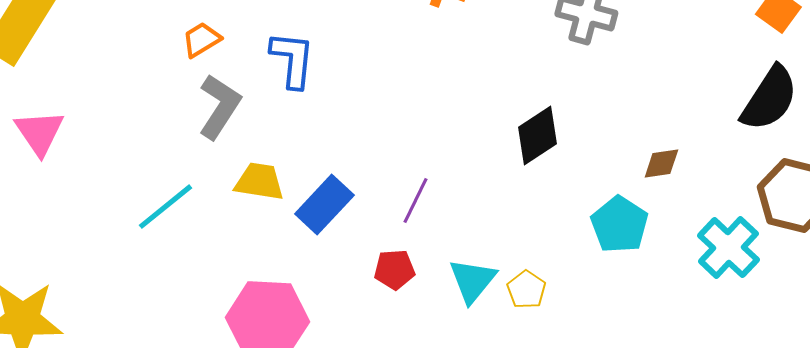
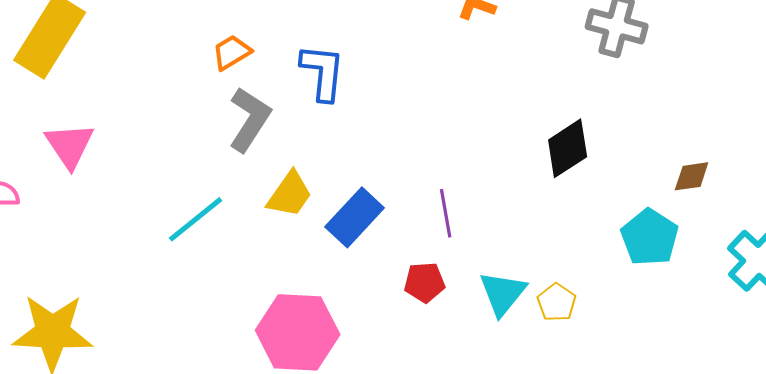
yellow trapezoid: (259, 182) -> (290, 194), turned 116
purple line: (415, 201) -> (446, 213), turned -36

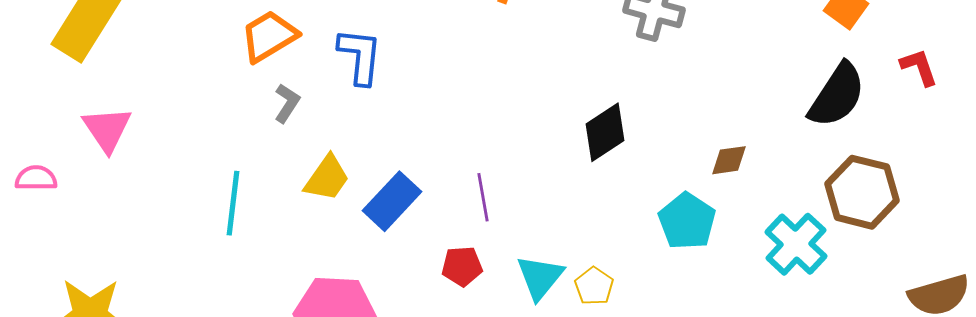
orange trapezoid: (232, 52) -> (269, 36), size x1.5
gray L-shape: (250, 119) -> (287, 103), size x0.6
cyan line: (196, 219) -> (233, 203), turned -44

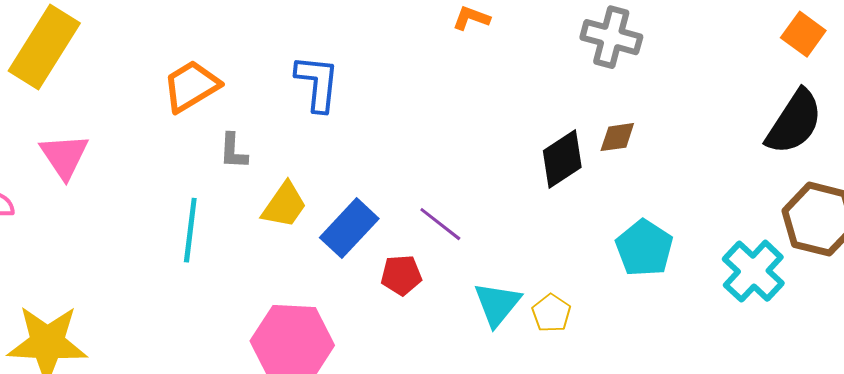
orange trapezoid: (269, 36) -> (191, 86), moved
gray L-shape: (287, 103) -> (233, 151), moved, turned 150
brown diamond: (729, 160) -> (617, 137), moved
purple line: (483, 197) -> (440, 224), turned -42
red pentagon: (462, 266) -> (401, 275), moved

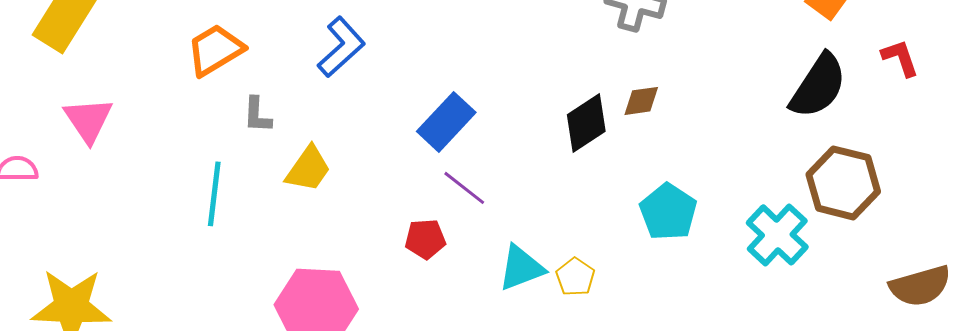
blue L-shape: (317, 83) -> (341, 47), turned 42
blue rectangle: (349, 228) -> (446, 122), moved
cyan triangle: (497, 304) -> (521, 268), turned 30

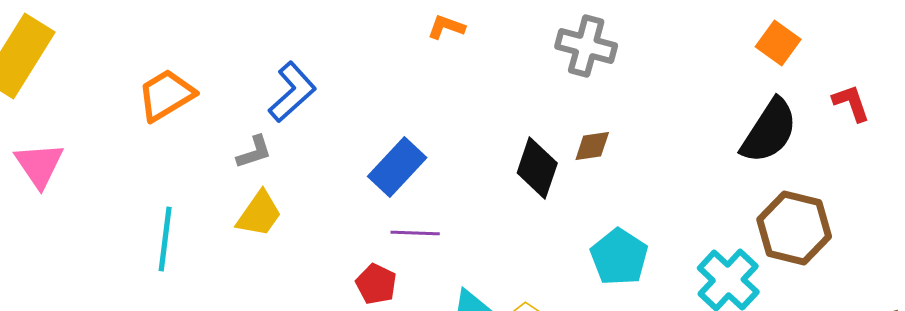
gray L-shape: (257, 115) -> (254, 152), moved, turned -111
black diamond: (586, 123) -> (537, 168), turned -38
purple line: (464, 188) -> (415, 233), turned -36
red pentagon: (425, 239) -> (376, 284), turned 30

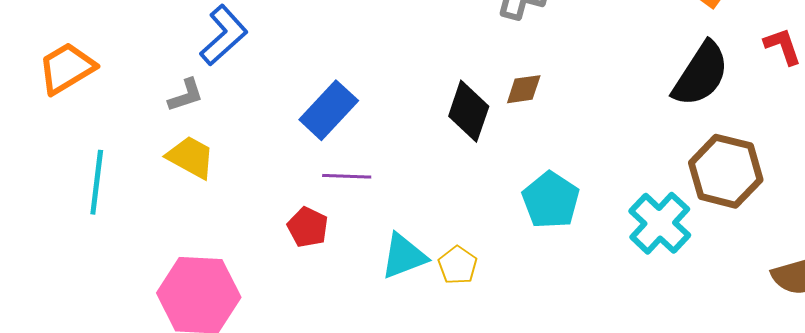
orange trapezoid: (166, 95) -> (67, 68), moved
yellow trapezoid: (259, 214) -> (191, 157), turned -96

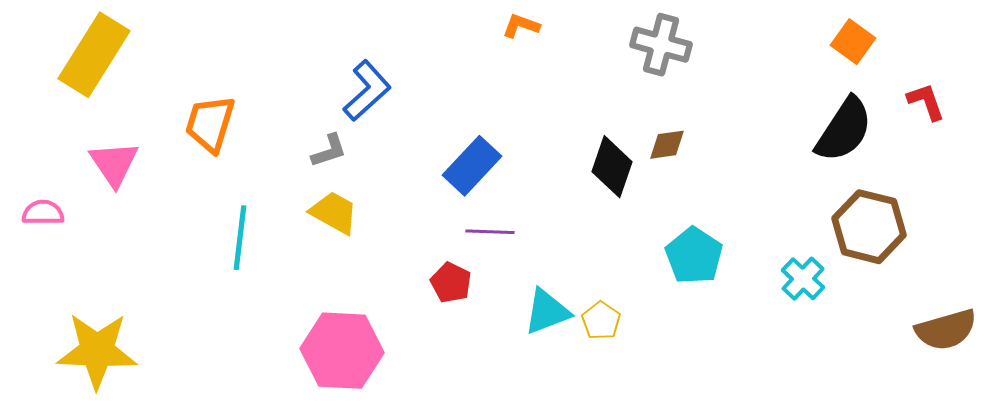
orange trapezoid: (67, 68) -> (210, 124), turned -42
cyan cross: (660, 223) -> (803, 279), size x0.7

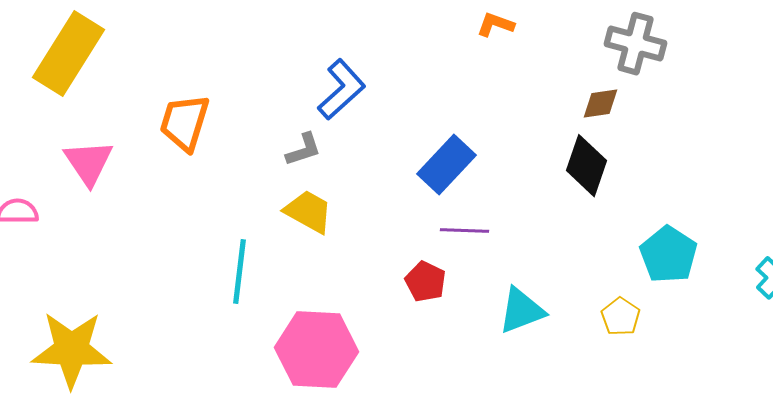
brown diamond: (667, 145) -> (600, 104), moved
cyan line: (240, 238) -> (239, 272), moved
yellow pentagon: (601, 321) -> (620, 317), moved

